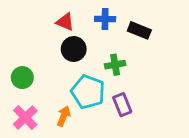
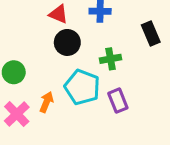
black rectangle: (139, 30) -> (151, 34), moved, turned 45
orange arrow: (64, 116) -> (46, 102), moved

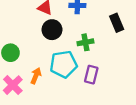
cyan pentagon: (82, 87) -> (64, 64), turned -30
purple rectangle: (118, 101) -> (91, 75), turned 36

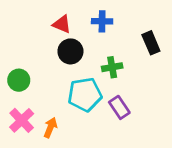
purple rectangle: (91, 75) -> (119, 107), turned -48
orange arrow: (36, 76) -> (50, 128), moved

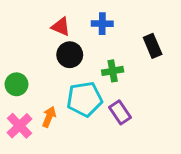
orange arrow: (50, 128) -> (49, 117), moved

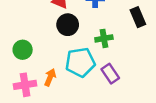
pink cross: (19, 126) -> (25, 85), turned 35

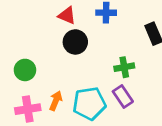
green cross: (104, 38) -> (124, 67), moved
cyan pentagon: (80, 62) -> (89, 104), moved

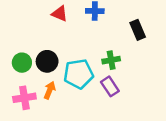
black circle: (75, 42) -> (47, 61), moved
cyan pentagon: (89, 104) -> (78, 74), moved

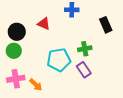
red triangle: (60, 14) -> (44, 24), moved
black circle: (47, 61) -> (17, 32), moved
orange arrow: (50, 90) -> (36, 85), moved, turned 112

